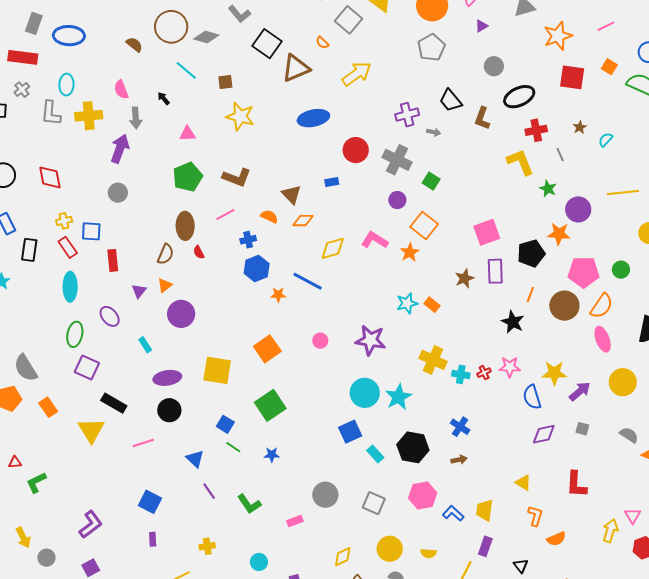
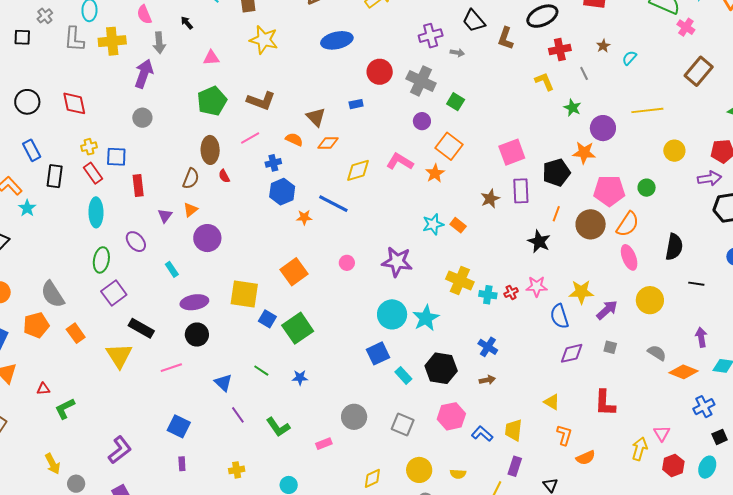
yellow L-shape: (520, 162) -> (544, 81), size x0.7
purple square: (87, 368) -> (114, 293), turned 30
blue square: (225, 424) -> (267, 319), moved

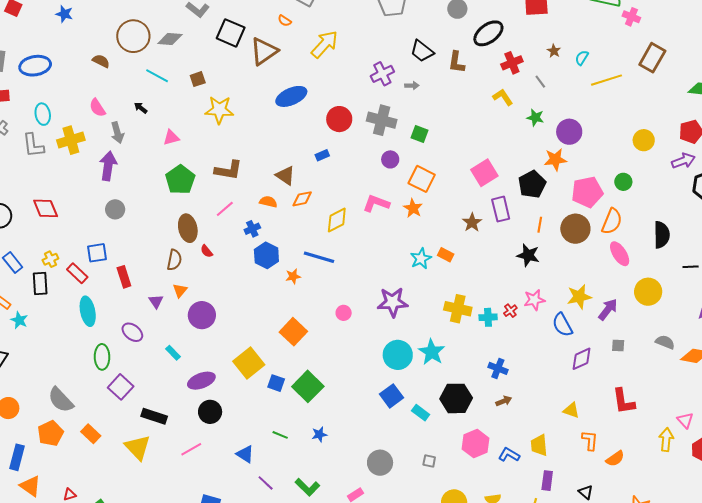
yellow line: (647, 110) -> (607, 80), moved
yellow cross: (89, 147) -> (50, 259), moved
yellow square: (244, 294) -> (249, 363), turned -36
gray square: (403, 425) -> (429, 461), size x0.6

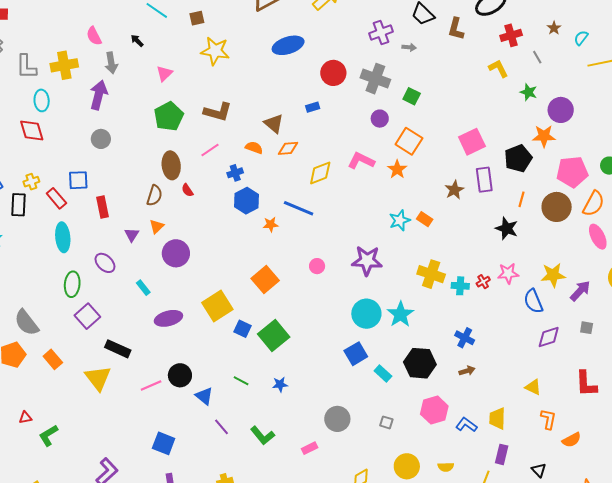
cyan ellipse: (43, 114) -> (42, 100), moved
pink triangle: (171, 137) -> (164, 73), turned -36
black circle: (210, 412) -> (180, 375), moved

